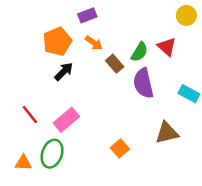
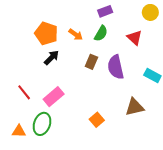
purple rectangle: (87, 15) -> (105, 11), moved
orange pentagon: (57, 41) -> (46, 33), turned -30
green semicircle: (139, 52) -> (101, 33), moved
brown rectangle: (115, 64) -> (91, 62), moved, turned 64

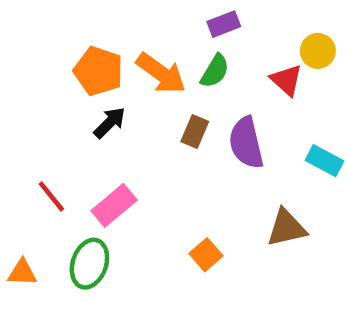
yellow circle: (150, 12) -> (318, 51), moved
orange arrow: (76, 35) -> (161, 73), size x1.6
orange triangle: (19, 131) -> (22, 273), moved

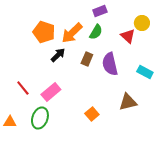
orange arrow: (161, 73) -> (72, 33), turned 100
black arrow: (110, 123) -> (58, 55), moved

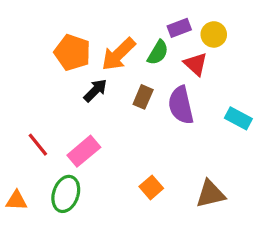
purple rectangle: (100, 11) -> (179, 28), moved
yellow circle: (142, 23) -> (214, 34), moved
red triangle: (128, 36) -> (196, 64), moved
brown triangle: (128, 102) -> (210, 194), moved

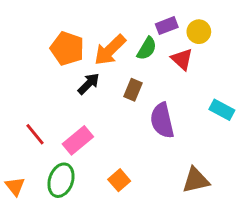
purple semicircle: (181, 105) -> (162, 120), moved
orange square: (151, 187) -> (119, 180), moved
orange triangle: (16, 201) -> (15, 186), turned 50

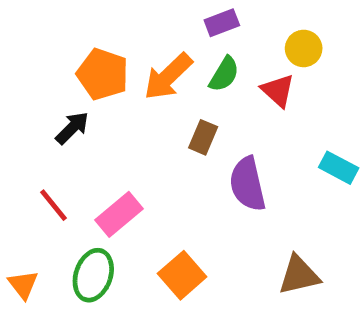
purple rectangle: (167, 26) -> (222, 23), moved
black arrow: (89, 84) -> (72, 128), moved
orange square: (119, 180) -> (182, 275), size x1.4

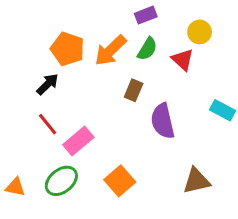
red line: (54, 205) -> (48, 124), moved
green ellipse: (93, 275) -> (61, 181), turned 32
orange triangle: (23, 285) -> (15, 187), turned -40

